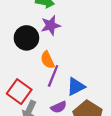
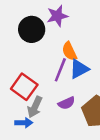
orange semicircle: (47, 60) -> (69, 51), moved
blue triangle: (76, 87) -> (79, 69), moved

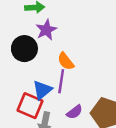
blue triangle: (79, 69) -> (42, 90), moved

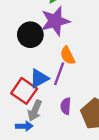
purple star: (46, 30) -> (55, 21), size x1.4
purple semicircle: (75, 112) -> (66, 106), turned 119

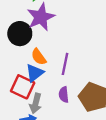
orange semicircle: (68, 55) -> (39, 57), moved
purple line: (59, 74) -> (65, 64), moved

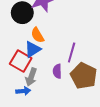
purple line: (65, 64) -> (72, 52), moved

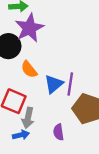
blue triangle: (33, 49) -> (54, 84), moved
purple semicircle: (57, 71) -> (59, 132), moved

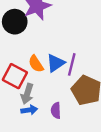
orange semicircle: (29, 69) -> (36, 64), moved
blue arrow: (21, 135) -> (29, 110), moved

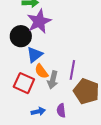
blue triangle: (56, 63) -> (35, 55), moved
gray arrow: (27, 94) -> (53, 80), moved

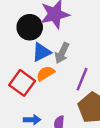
orange semicircle: (41, 71) -> (45, 73), turned 84
gray arrow: (53, 80) -> (62, 53), moved

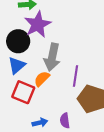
blue triangle: (42, 52) -> (17, 65), moved
gray arrow: (62, 53) -> (52, 57), size x1.4

